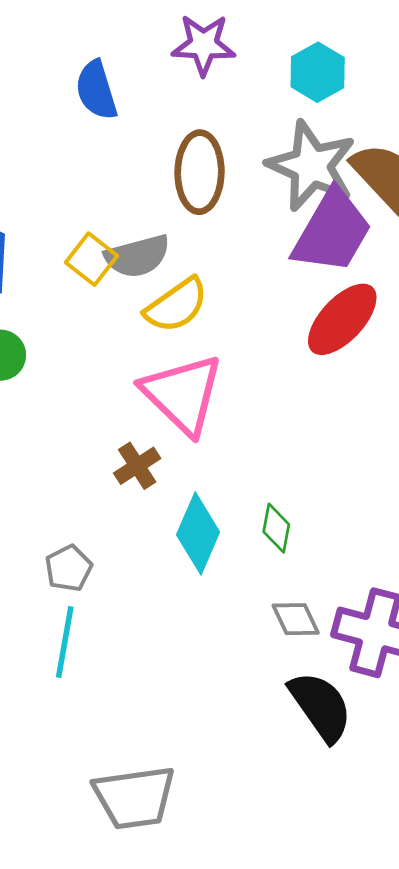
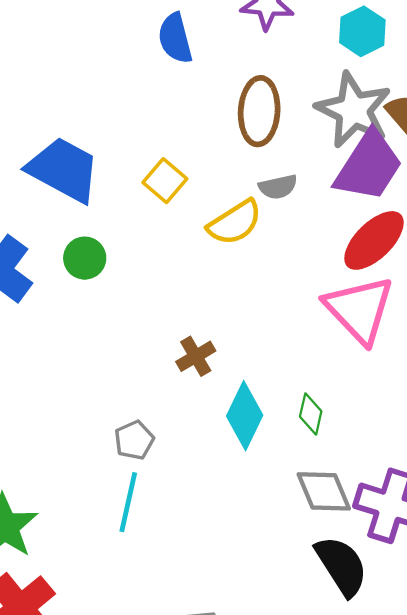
gray semicircle: (137, 256) -> (278, 187), moved, size x0.7
pink triangle: (182, 394) -> (359, 310), moved
gray diamond: (296, 619) -> (324, 491), size x1.4

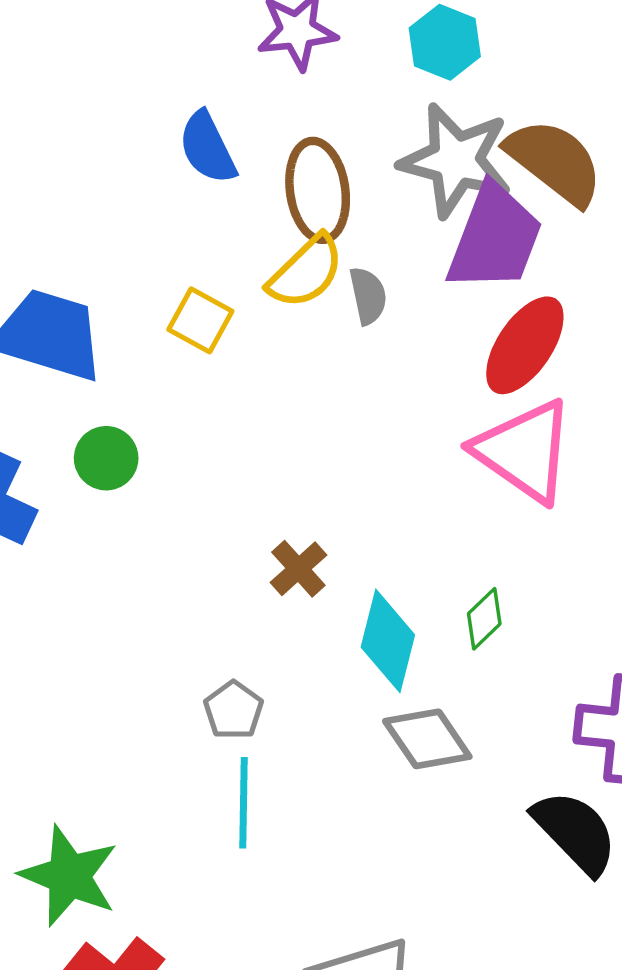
blue semicircle: (175, 38) -> (207, 148), moved
gray semicircle: (278, 187) -> (368, 296), turned -78
yellow semicircle: (235, 222) -> (306, 272), moved
green diamond: (311, 414) -> (484, 619), turned 45
gray diamond: (324, 491) -> (427, 739), moved

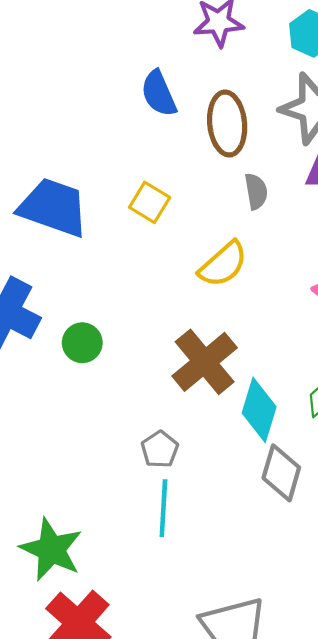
yellow semicircle: (306, 272) -> (223, 264), moved
green circle: (106, 458) -> (82, 343), moved
brown cross: (298, 569) -> (205, 362), size x1.8
gray diamond: (427, 739) -> (281, 473), turned 48

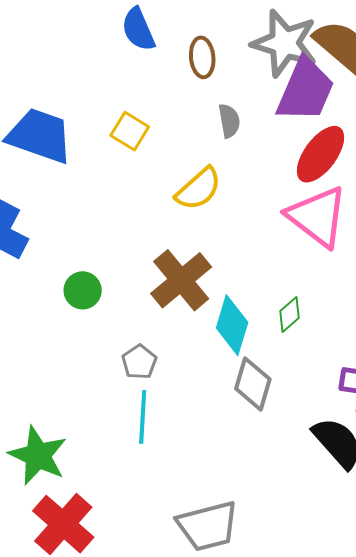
brown ellipse: (227, 123) -> (202, 57), size x0.7
green circle: (82, 343) -> (83, 290), moved

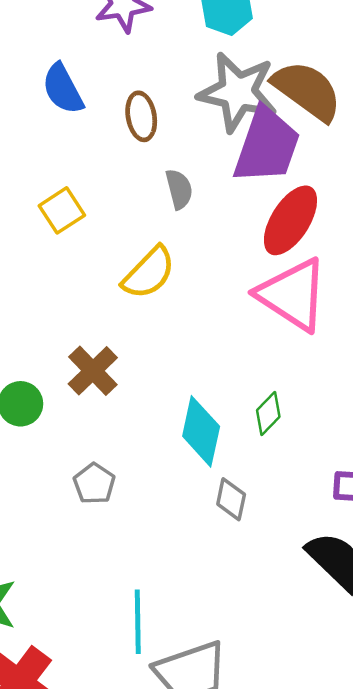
yellow square: (130, 131) -> (62, 210), turned 30
brown cross: (181, 280) -> (93, 371), moved, size x0.7
gray diamond: (253, 384) -> (231, 499), size x0.7
cyan line: (143, 417) -> (138, 622), moved

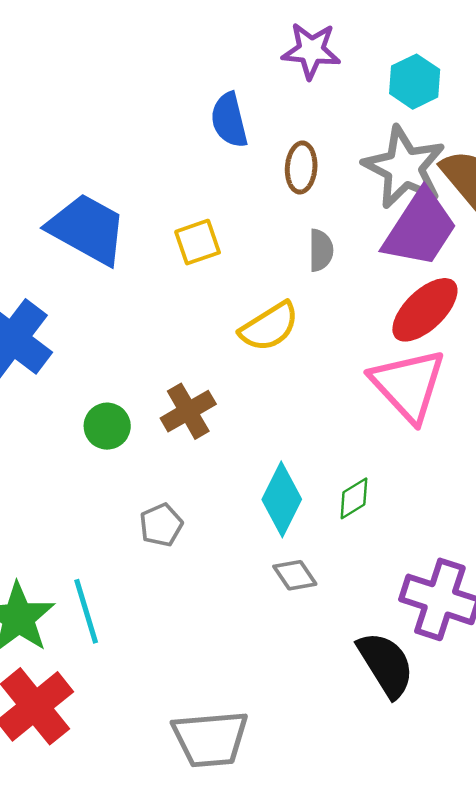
gray diamond: (231, 499) -> (295, 575), turned -60
cyan line: (138, 622) -> (86, 611), moved, turned -30

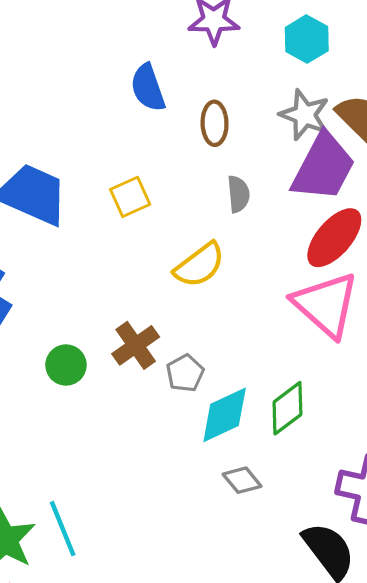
gray star: (404, 167) -> (305, 115), size x0.7
green diamond: (354, 498) -> (287, 408), size x1.4
cyan diamond: (282, 499) -> (225, 415), turned 44
gray pentagon: (161, 525) -> (185, 373), moved

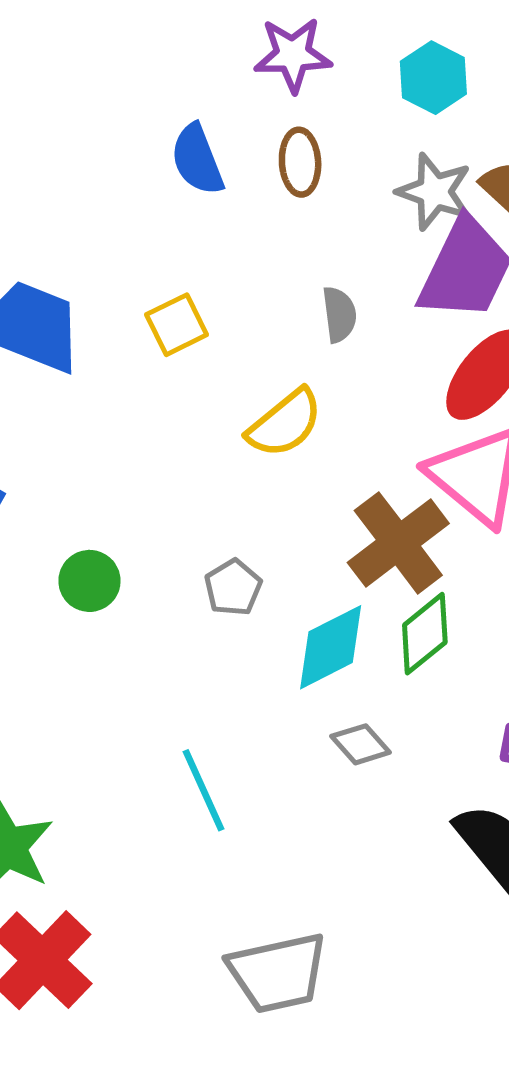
brown ellipse: (215, 123) -> (300, 162), moved
brown cross: (136, 345) -> (398, 543), moved, size x1.4
gray pentagon: (185, 373) -> (233, 587), moved
cyan line: (63, 529) -> (203, 790), moved

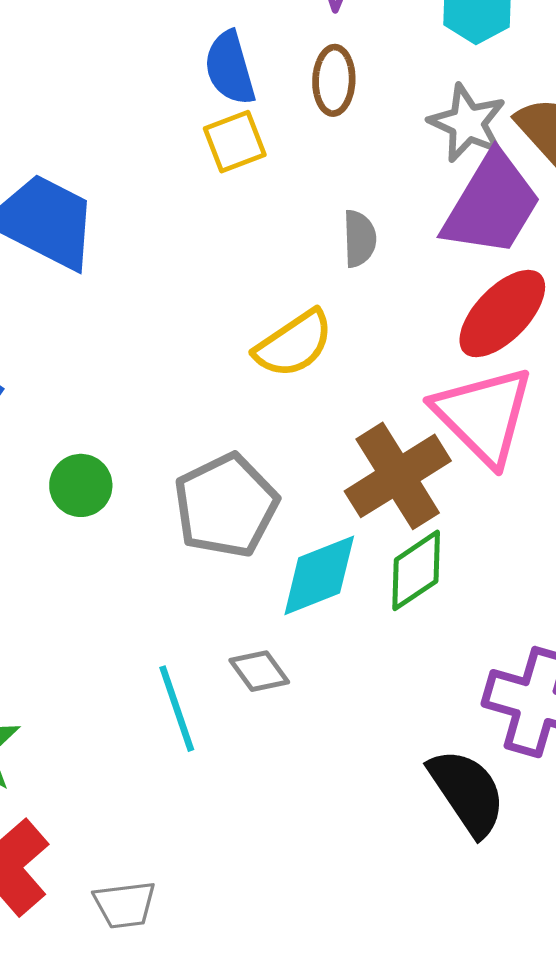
yellow square: (177, 325) -> (235, 142), moved
gray pentagon: (233, 587) -> (226, 506), size x1.8
gray diamond: (361, 744) -> (259, 671), moved
gray trapezoid: (278, 973) -> (125, 905), moved, size x0.6

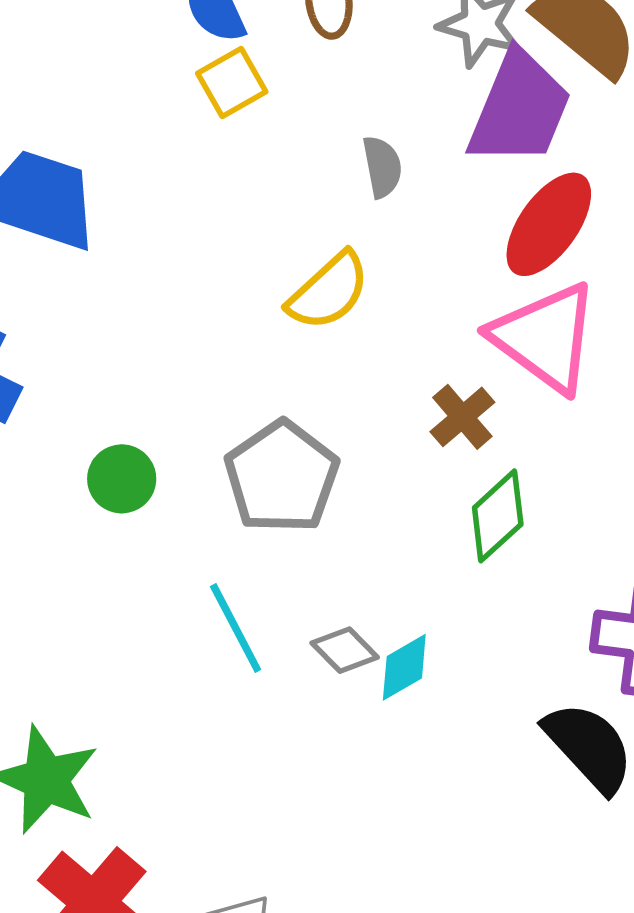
brown cross: (398, 476) -> (462, 417), size x0.6
cyan diamond: (319, 575) -> (404, 667), moved, size x0.7
cyan line: (177, 709) -> (236, 628), moved

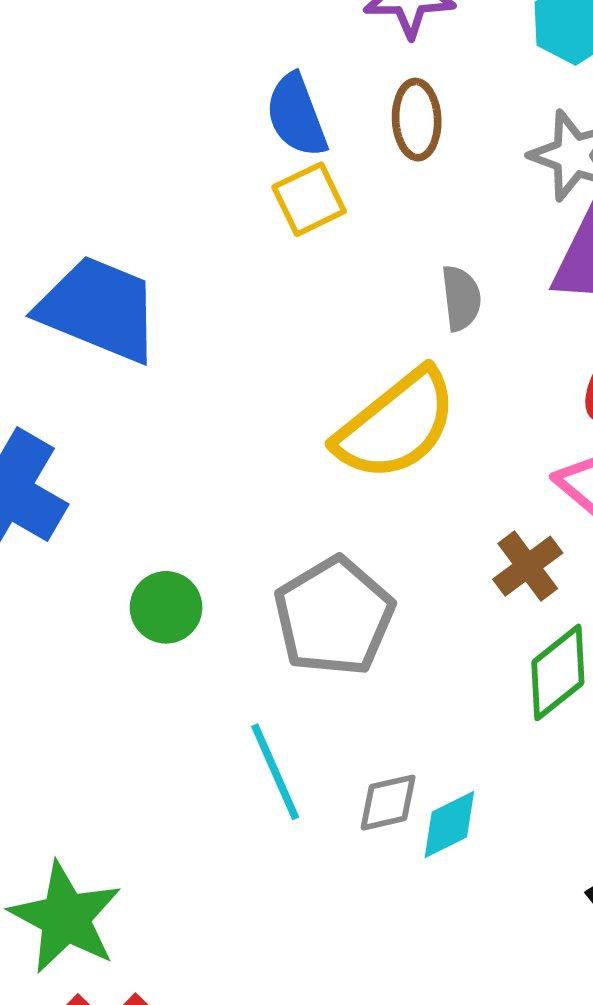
yellow semicircle: (329, 291) -> (396, 425), size x1.4
gray diamond: (345, 650) -> (388, 803), turned -62

